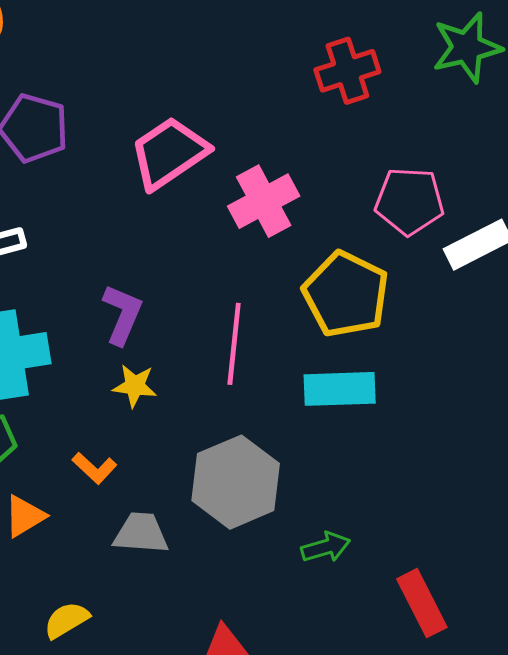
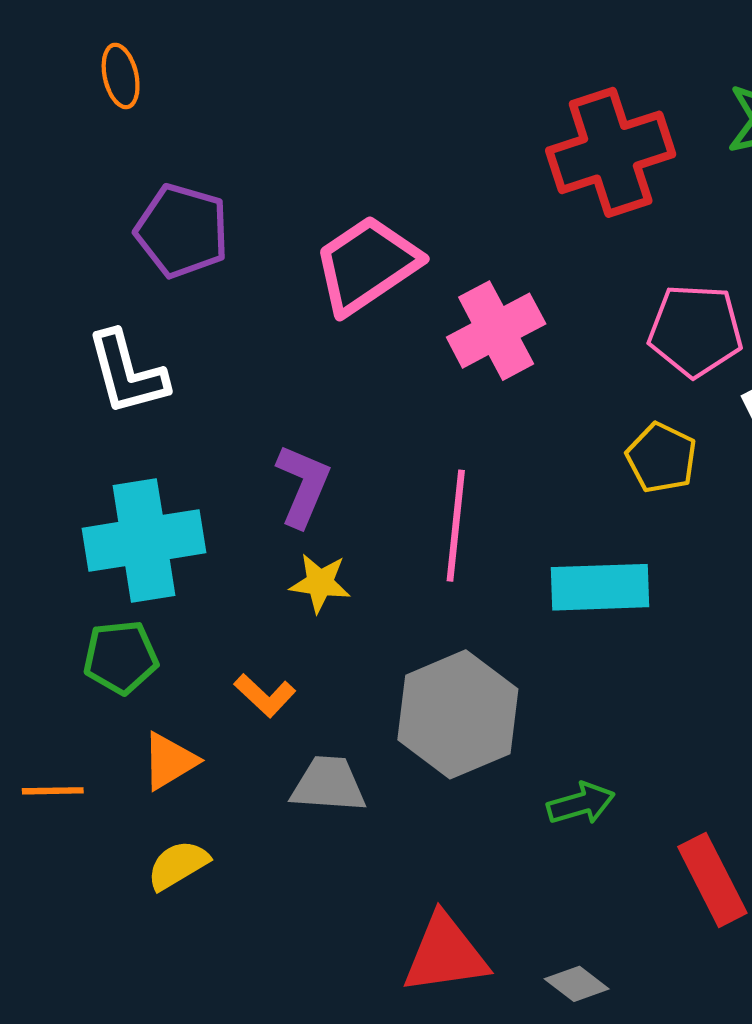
red cross: (347, 71) -> (611, 152), size x1.4
yellow pentagon: (346, 294) -> (662, 458), moved, size x0.6
yellow semicircle: (66, 620) -> (178, 865), moved

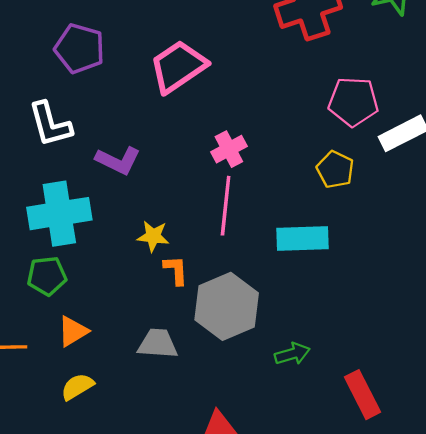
pink cross: (496, 331) -> (229, 149), moved, size x0.7
purple L-shape: (303, 485) -> (118, 160), moved, turned 93
orange L-shape: (265, 695) -> (176, 270), moved, turned -136

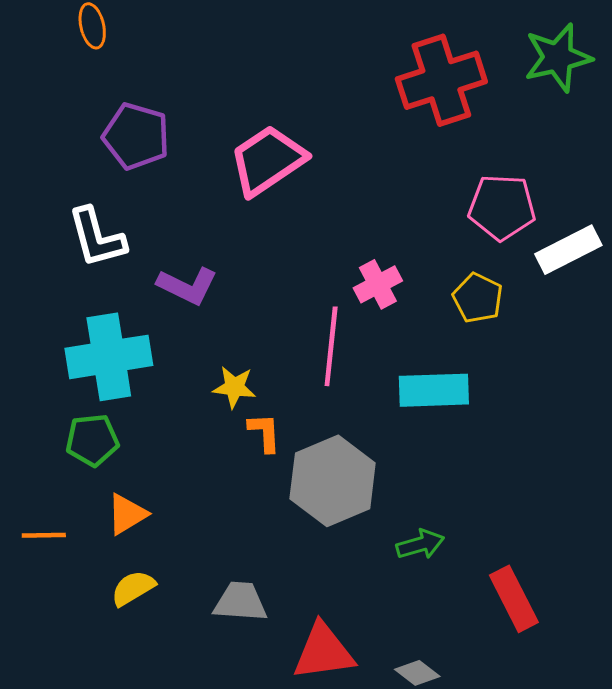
pink cross: (229, 149) -> (378, 284), moved
gray trapezoid: (158, 344) -> (240, 602), moved

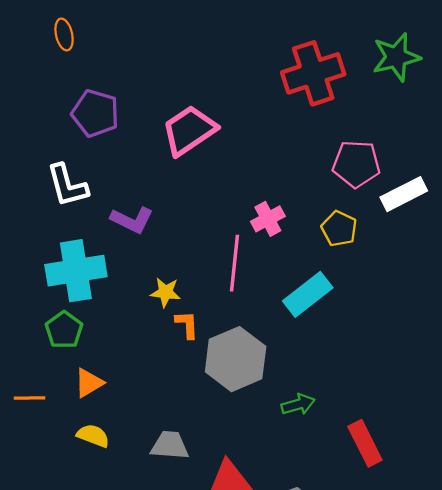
cyan rectangle: (434, 390) -> (308, 294), turned -36
green pentagon: (92, 440) -> (64, 330), turned -30
yellow semicircle: (133, 588) -> (93, 436), turned 52

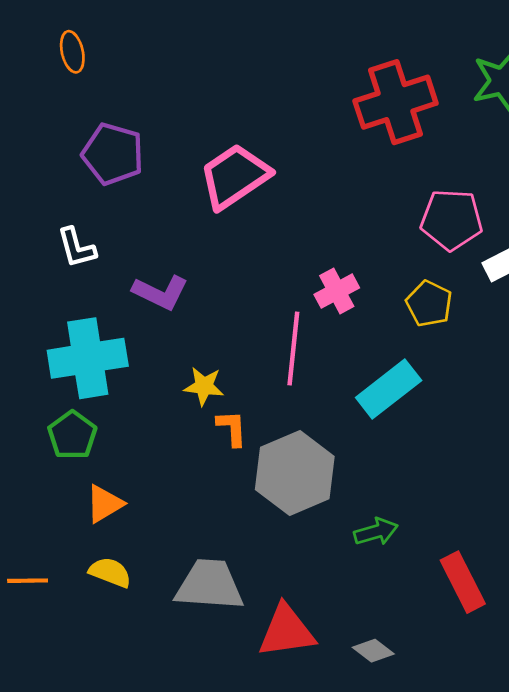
white L-shape: (67, 185) -> (77, 248), size x0.7
orange line: (30, 398) -> (28, 581), moved
gray trapezoid: (170, 445) -> (209, 585), size x1.4

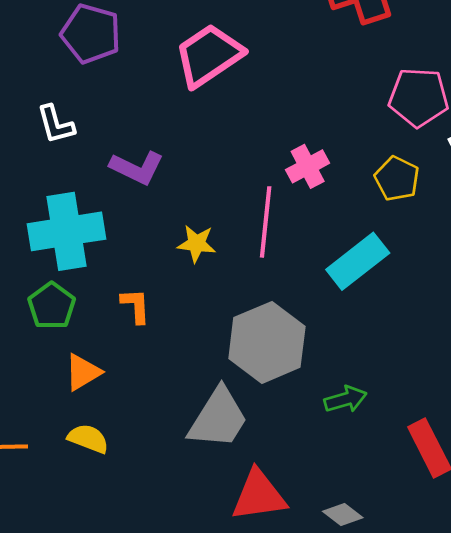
yellow star: (204, 386) -> (197, 244), moved
orange L-shape: (232, 428) -> (136, 306), moved
gray trapezoid: (209, 585) -> (218, 418), moved, turned 118

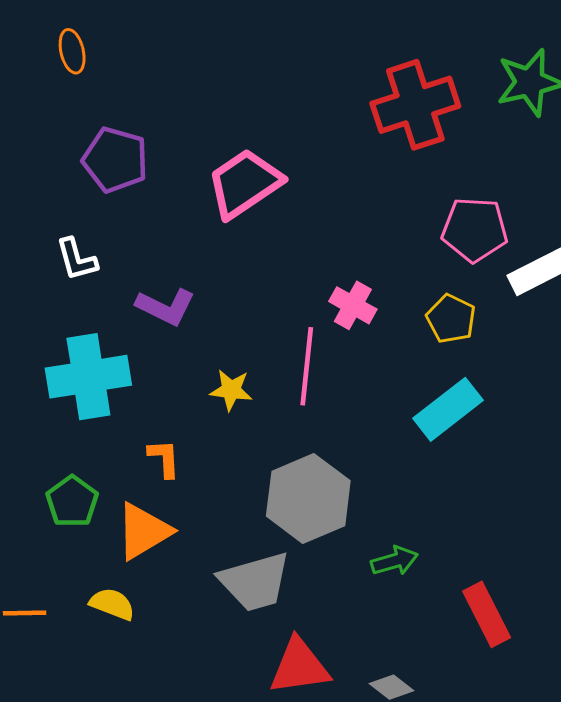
pink cross: (308, 166) -> (353, 305), turned -33
cyan rectangle: (358, 261) -> (448, 409), moved
green pentagon: (52, 306) -> (72, 501), moved
orange triangle: (83, 372) -> (143, 531), moved, size x1.4
gray trapezoid: (218, 418) -> (255, 582), turned 42

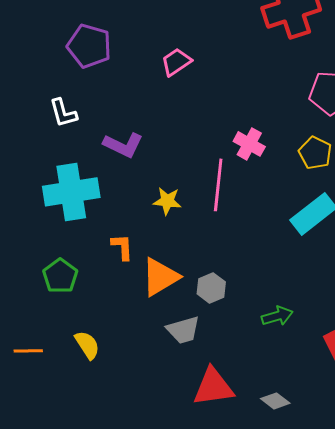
pink trapezoid: (244, 184) -> (176, 62), size x0.6
gray hexagon: (308, 498) -> (211, 288), moved, size x0.5
orange triangle: (143, 531) -> (160, 277), moved
gray trapezoid: (255, 582) -> (183, 330), size x0.7
yellow semicircle: (112, 604) -> (87, 345), turned 36

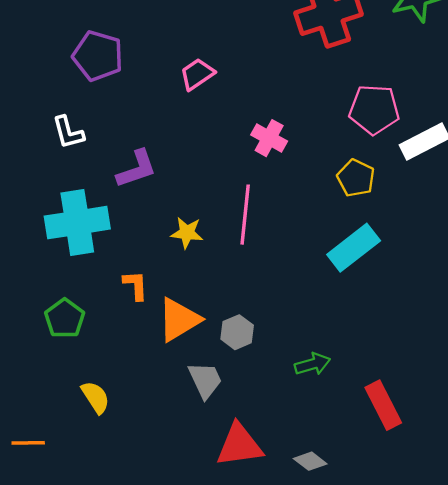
pink cross: (249, 144) -> (269, 138), moved
purple L-shape: (123, 145) -> (137, 169), turned -45
gray trapezoid: (183, 330) -> (205, 380), turned -99
orange line: (28, 351) -> (28, 443), moved

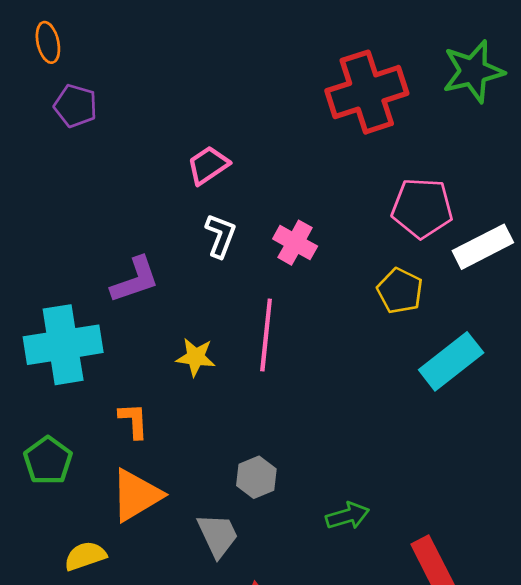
purple pentagon: (98, 56) -> (76, 106), moved, size x0.7
white L-shape: (68, 132) -> (220, 236), moved, turned -144
cyan rectangle: (354, 248) -> (451, 361), moved
orange triangle: (179, 320) -> (136, 495), moved
yellow semicircle: (96, 397) -> (85, 556), turned -76

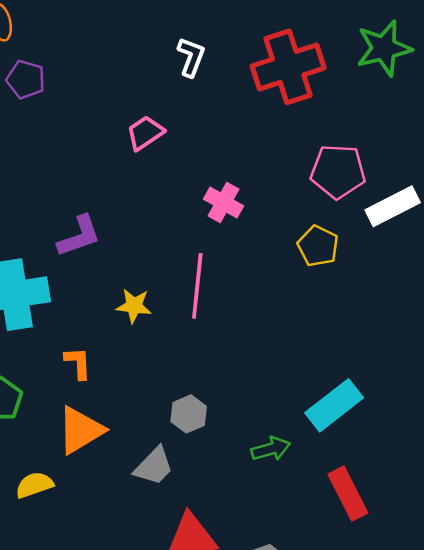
white L-shape: (220, 236) -> (191, 57), moved
cyan rectangle: (451, 361) -> (334, 405), moved
gray trapezoid: (218, 535) -> (154, 466), turned 69

